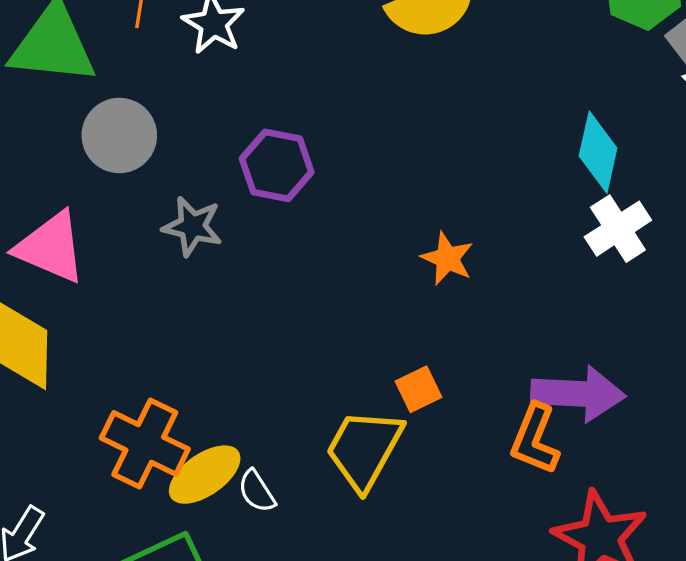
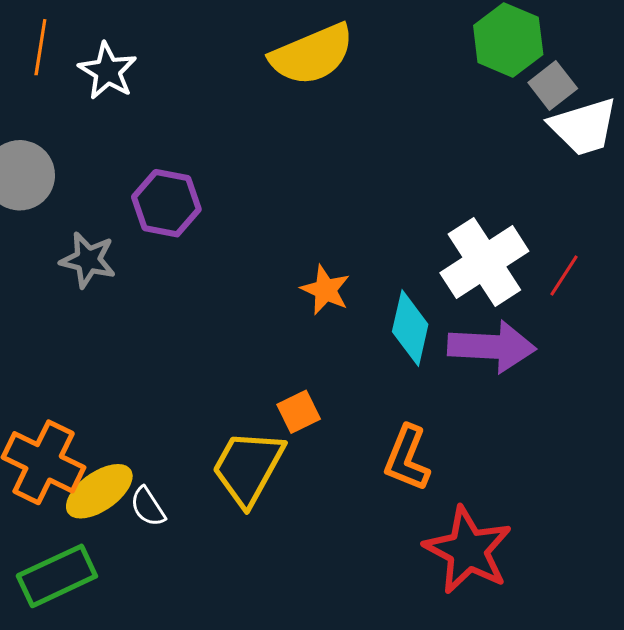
cyan diamond: (598, 152) -> (410, 328), moved
white cross: (618, 229) -> (484, 262), size x1.4
purple arrow: (578, 394) -> (492, 347), moved

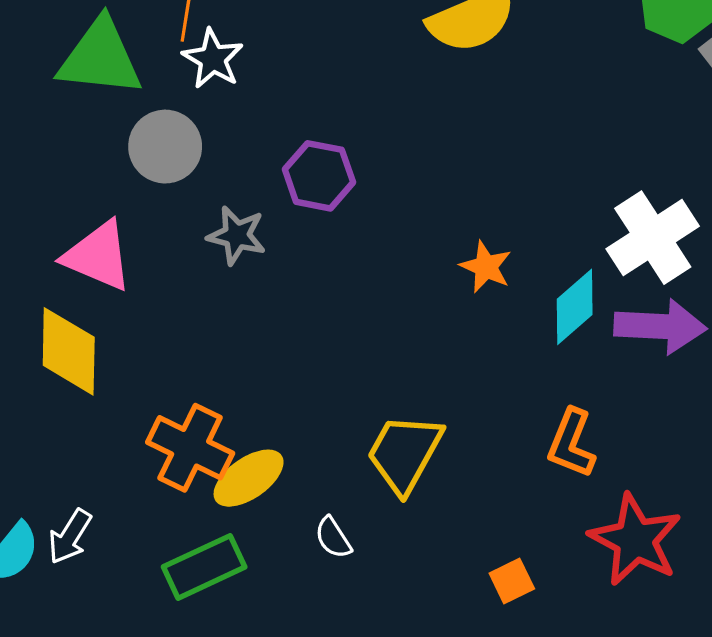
white star: (108, 71) -> (213, 59), moved
cyan diamond: (410, 328) -> (575, 307), turned 36
orange square: (299, 412) -> (512, 581), moved
white semicircle: (148, 507) -> (333, 538), moved

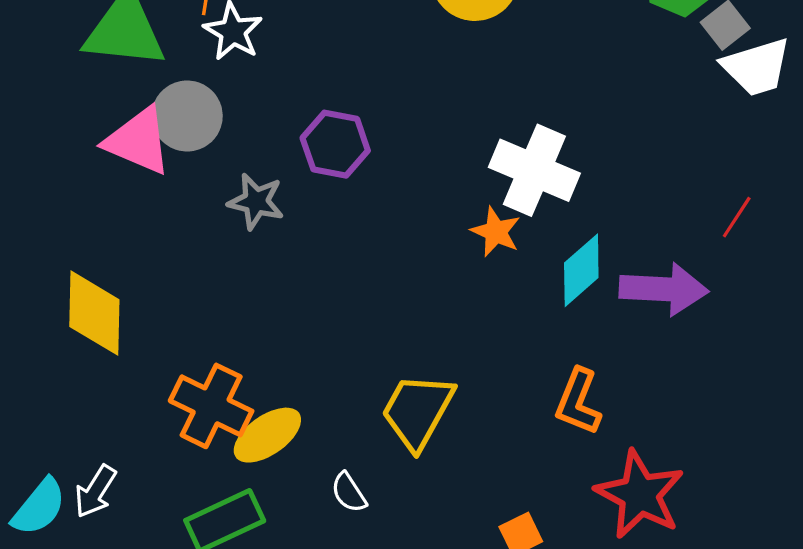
white cross: (653, 238) -> (534, 170), moved, turned -34
pink triangle: (98, 256) -> (138, 141), moved

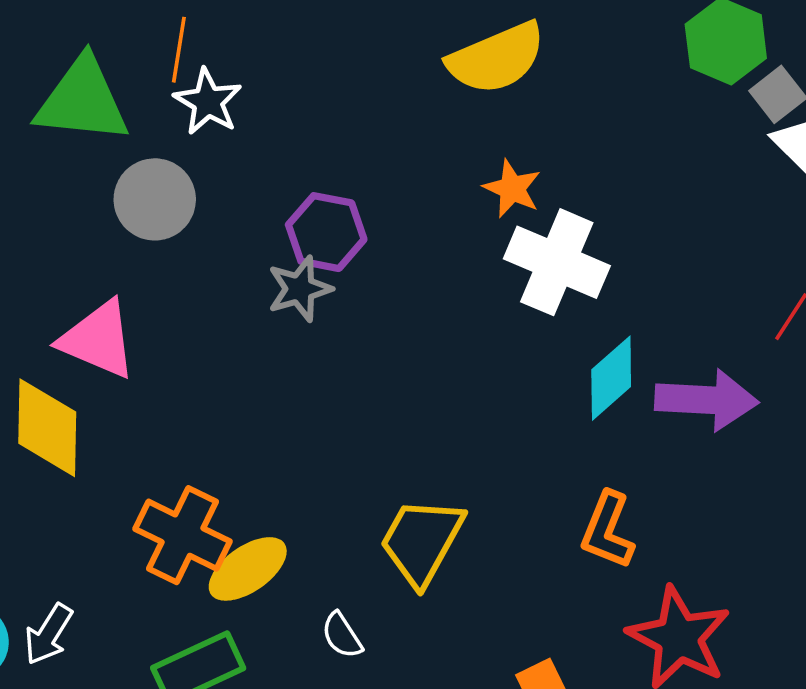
pink triangle: (138, 141) -> (98, 340), moved
gray star: (256, 202) -> (300, 289), moved, turned -30
orange star: (496, 232) -> (512, 189), moved

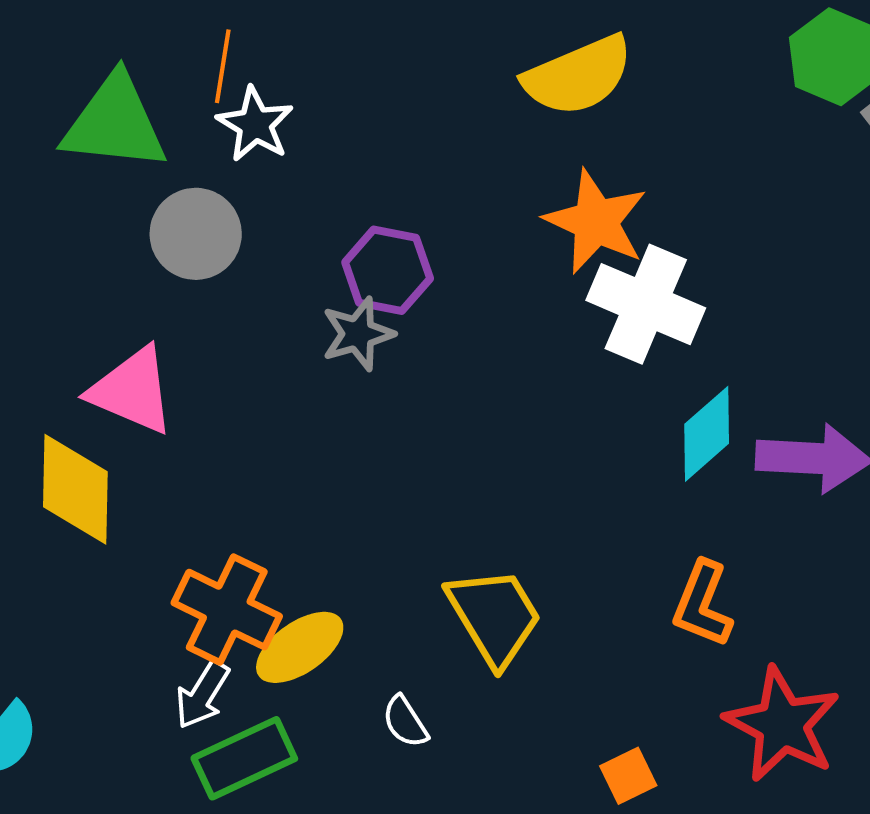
orange star: (512, 189) -> (596, 222), size x1.6
yellow trapezoid: (422, 541) -> (494, 616), turned 120
white arrow: (48, 634) -> (202, 695), moved

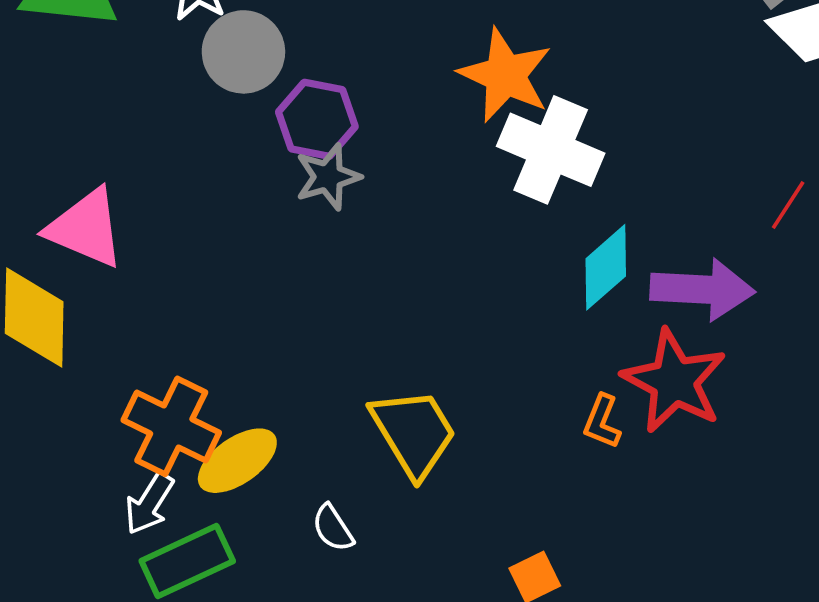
gray circle: (196, 234) -> (243, 52), moved
gray star: (358, 334) -> (328, 177), moved
orange L-shape: (703, 604) -> (602, 422), size x0.7
red star: (782, 724) -> (674, 381), moved

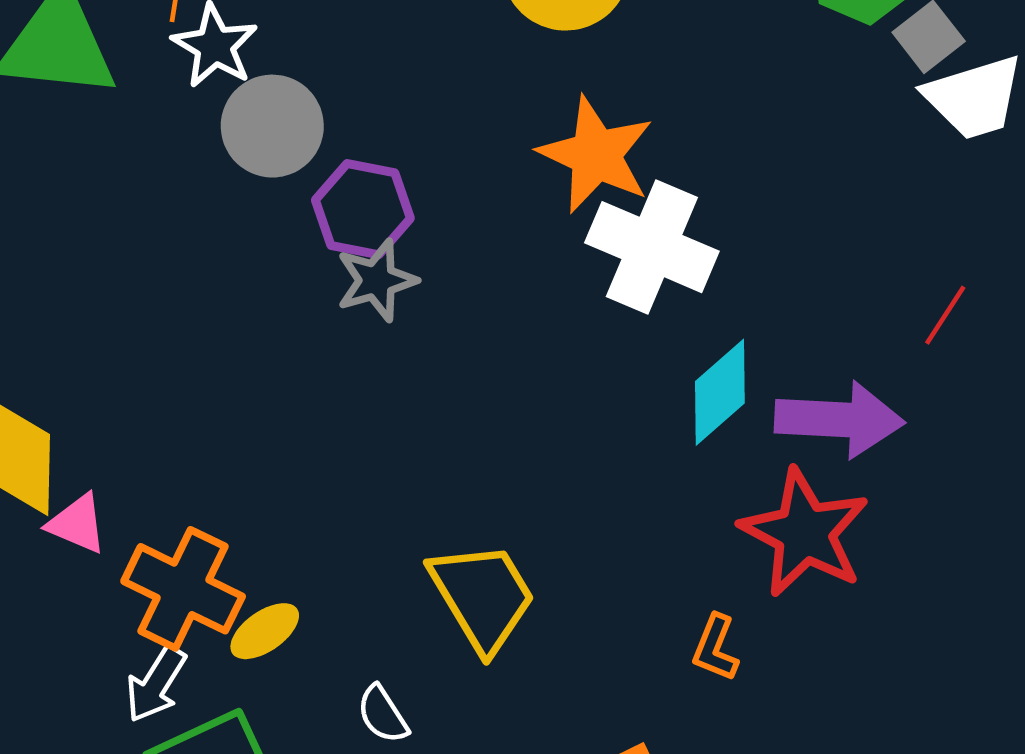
pink triangle: (86, 228) -> (77, 524), moved, size x0.6
orange L-shape: (602, 422) -> (715, 648), moved
yellow ellipse: (237, 461) -> (265, 631), size x0.7

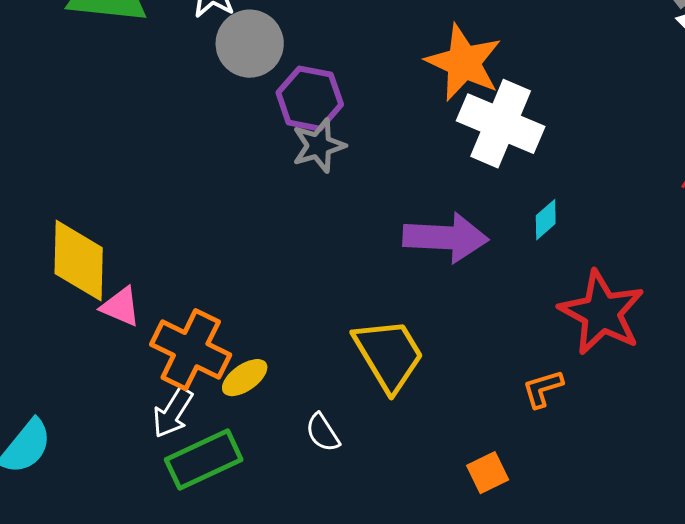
cyan diamond: (720, 392) -> (546, 220), size x0.6
purple arrow: (839, 419) -> (446, 238), moved
orange L-shape: (715, 648) -> (543, 389), turned 51

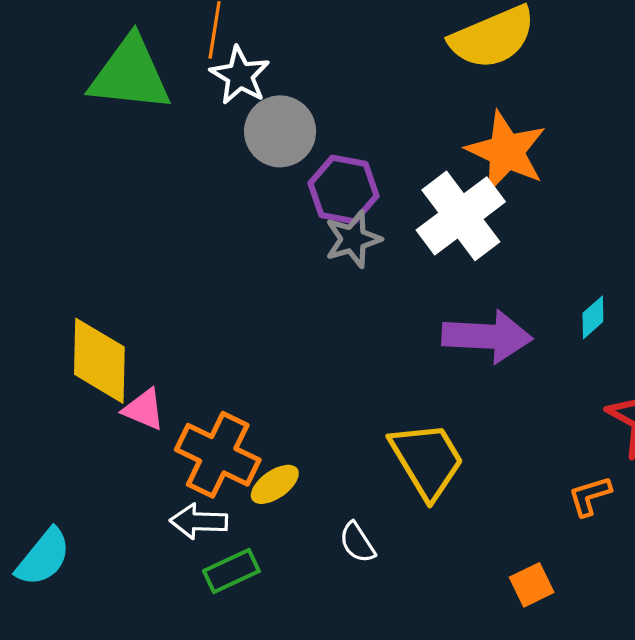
white cross: (501, 124) -> (461, 216), moved, turned 30
white arrow: (173, 413) -> (199, 521), turned 60
green rectangle: (204, 460) -> (231, 571), size x0.7

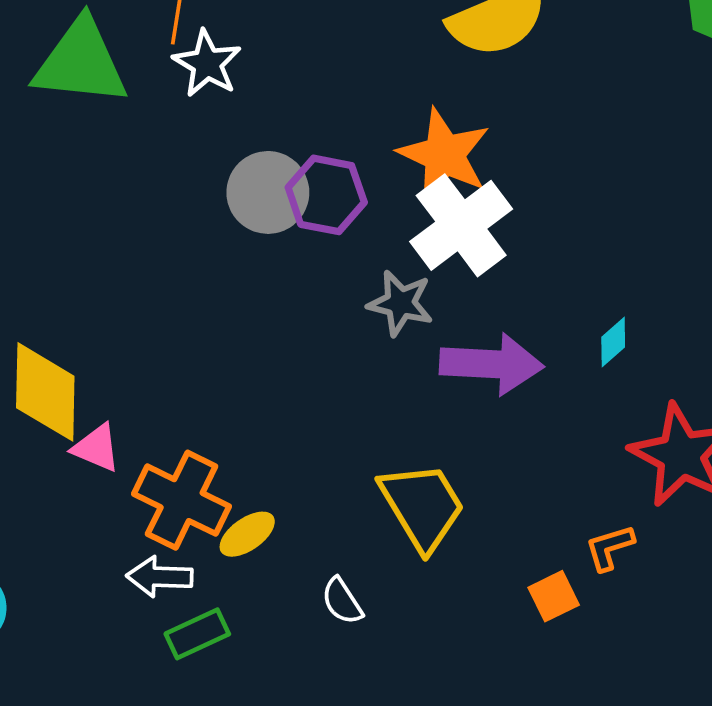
gray circle: (280, 131) -> (268, 192), moved
orange star: (506, 151) -> (444, 155), moved
gray star: (353, 239) -> (400, 303), moved, turned 30
orange square: (532, 585) -> (554, 596), moved

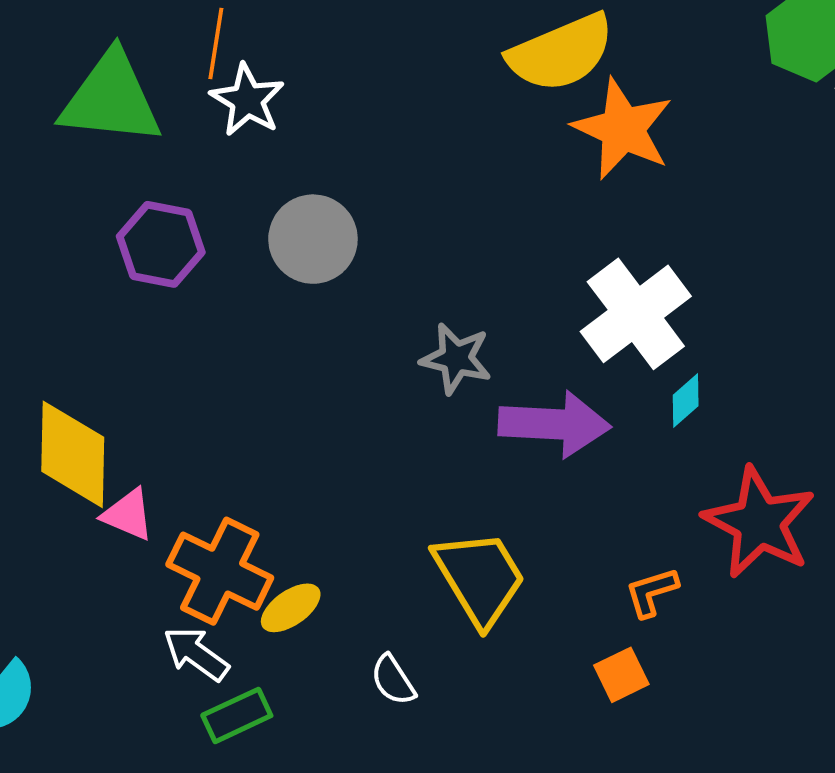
orange star: (444, 155) -> (623, 129), moved
purple hexagon: (326, 195) -> (161, 244), moved
white cross: (461, 225) -> (636, 314), moved
orange L-shape: (610, 548) -> (652, 592), moved
white arrow: (160, 577) -> (196, 654), turned 34

